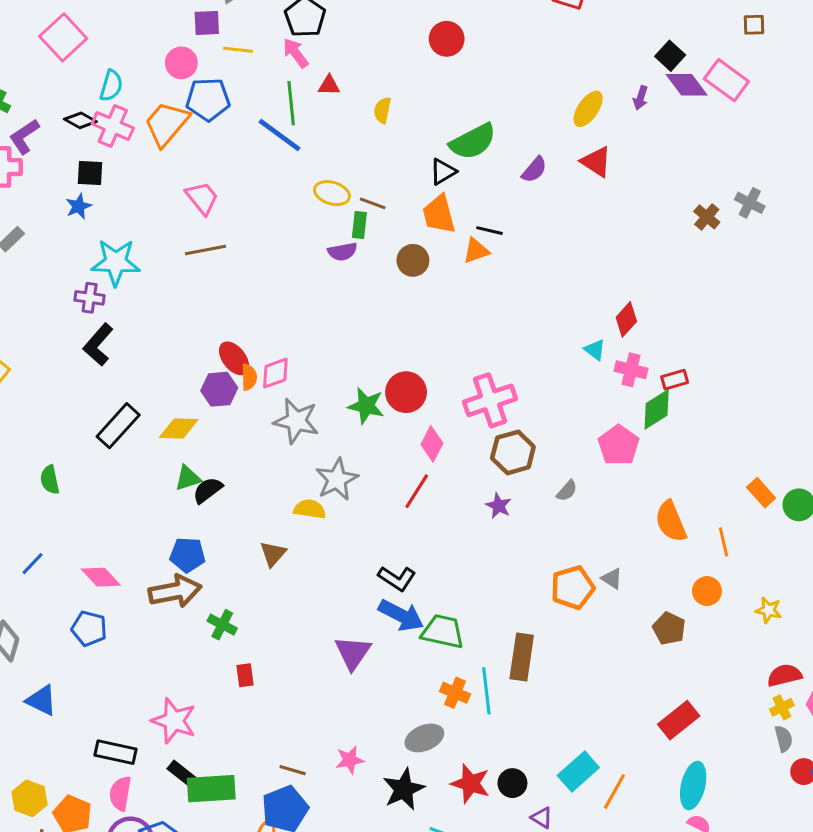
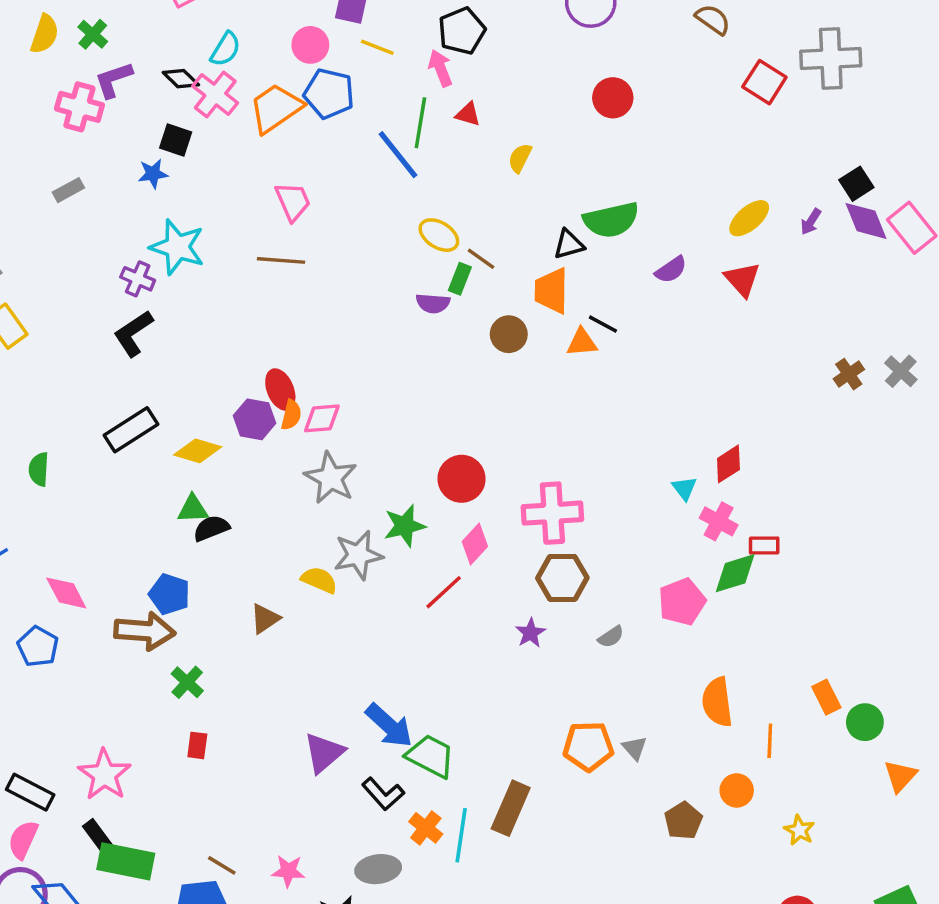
green star: (366, 406) -> (405, 526), moved, turned 30
black L-shape: (397, 578) -> (383, 794), moved

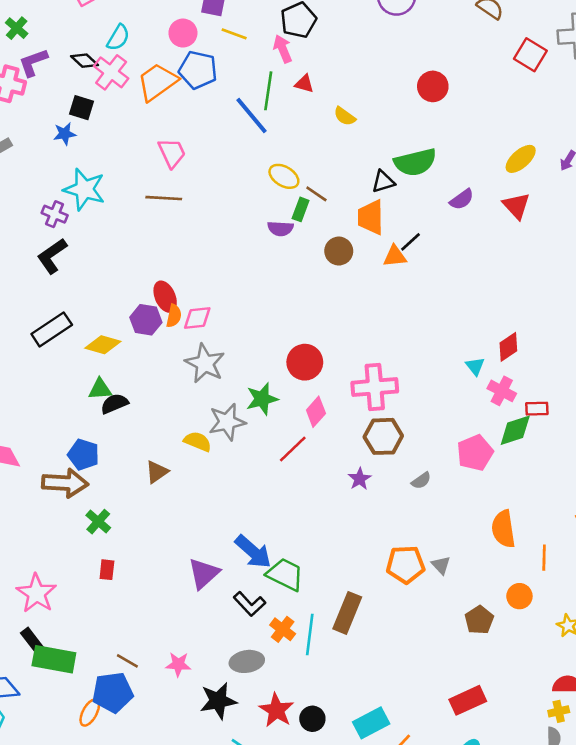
red circle: (613, 98) -> (433, 86), moved
yellow semicircle: (520, 158) -> (345, 116), turned -80
black line: (603, 324) -> (410, 242), turned -70

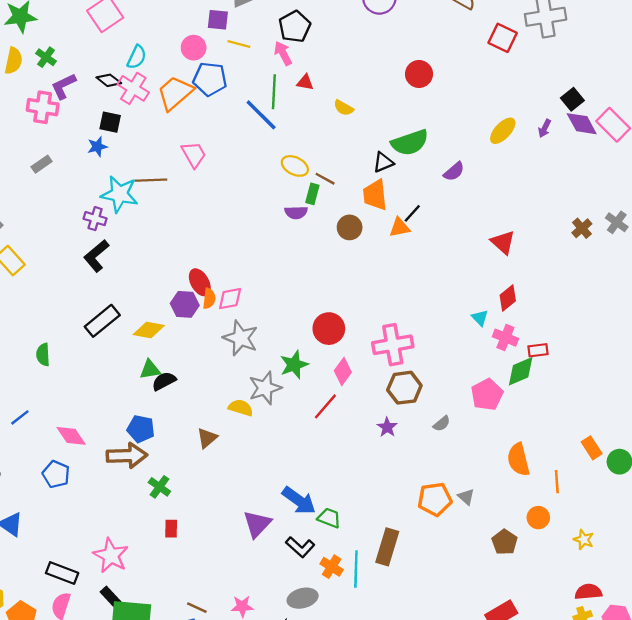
brown line: (164, 198) -> (151, 180), moved
red triangle: (516, 206) -> (503, 242), moved
green trapezoid: (285, 574) -> (329, 518), size x0.7

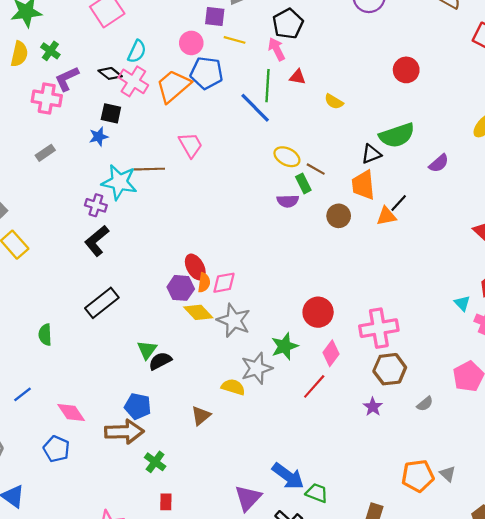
green rectangle: (312, 194) -> (303, 183), turned -42
yellow diamond: (149, 330) -> (198, 312), moved, turned 36
green triangle: (150, 370) -> (147, 350), turned -45

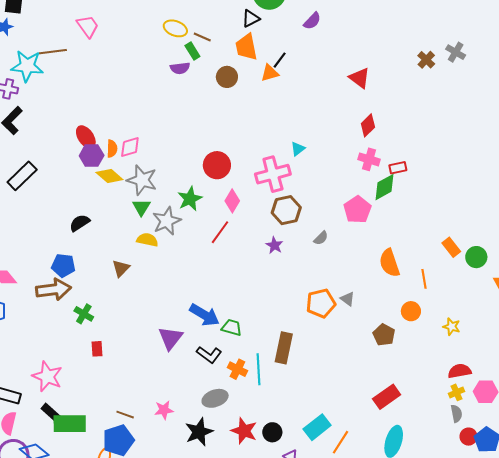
red ellipse: (195, 267) -> (86, 137), moved
cyan triangle: (462, 303) -> (298, 149), moved, turned 42
green triangle: (147, 350) -> (141, 207), moved

